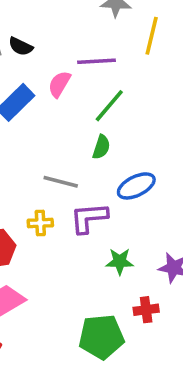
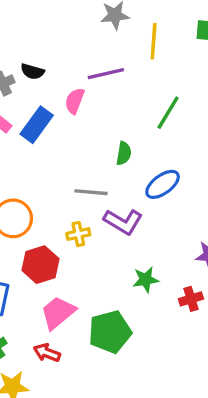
green line: (109, 106) -> (168, 113), moved
purple L-shape: (89, 218) -> (123, 222), turned -135
green star: (120, 261) -> (146, 280), moved
green pentagon: (101, 337) -> (110, 332), moved

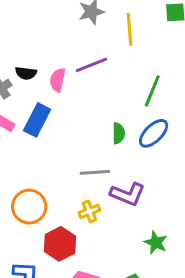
pink semicircle: (75, 101) -> (58, 80), moved
blue ellipse: (163, 184) -> (154, 133), moved
green star: (146, 280) -> (156, 243), turned -30

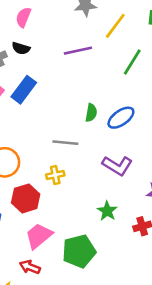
yellow line: (129, 29) -> (115, 26), turned 32
pink semicircle: (58, 80) -> (23, 17), moved
green line: (152, 91) -> (132, 62), moved
purple L-shape: (128, 194) -> (117, 166), moved

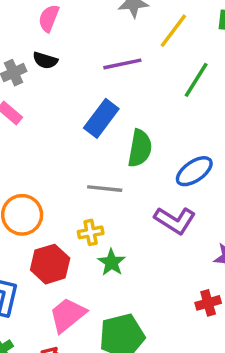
blue rectangle: (24, 90) -> (101, 118), moved
green semicircle: (91, 113) -> (140, 148), size x1.5
blue ellipse: (121, 118) -> (194, 171), moved
green star: (107, 211) -> (112, 262), moved

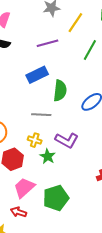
blue rectangle: (101, 118) -> (37, 75), turned 30
purple L-shape: (175, 220) -> (67, 140), moved
yellow cross: (91, 232) -> (35, 140), turned 32

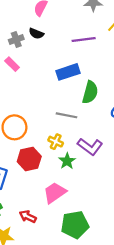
pink trapezoid: (24, 188) -> (55, 193), moved
green pentagon: (56, 198) -> (75, 225), moved

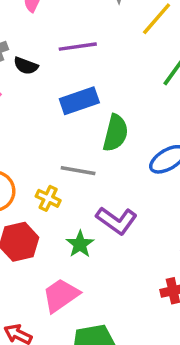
black semicircle: (36, 33) -> (26, 66), moved
purple line: (84, 40) -> (78, 47), moved
yellow cross: (56, 142) -> (48, 198), moved

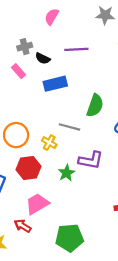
blue rectangle: (79, 101) -> (55, 84), moved
purple L-shape: (117, 220) -> (91, 160), turned -30
pink trapezoid: (61, 295) -> (37, 204), moved

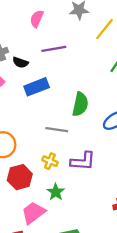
pink semicircle: (52, 17) -> (37, 19), moved
yellow cross: (49, 143) -> (50, 161), moved
green star: (66, 173) -> (56, 192), moved

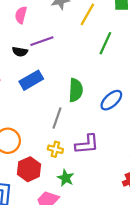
black semicircle: (20, 62) -> (20, 52), moved
gray line: (57, 130) -> (57, 118), turned -70

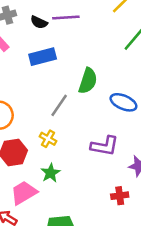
blue ellipse: (111, 100) -> (123, 102), turned 50
purple L-shape: (87, 144) -> (105, 146), moved

